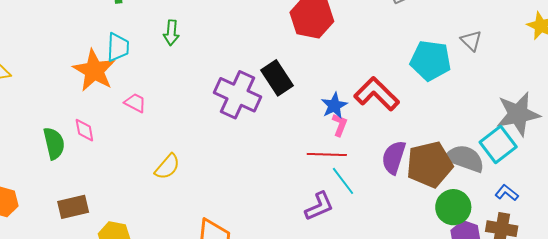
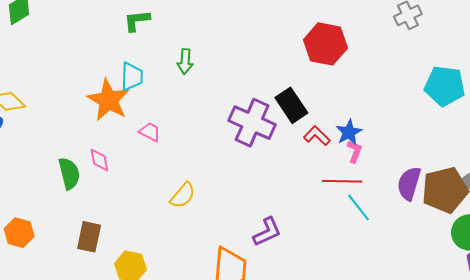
red L-shape: (377, 94) -> (317, 136), moved, size x0.6
purple L-shape: (319, 206) -> (267, 232), moved
brown rectangle: (73, 207) -> (89, 237), turned -64

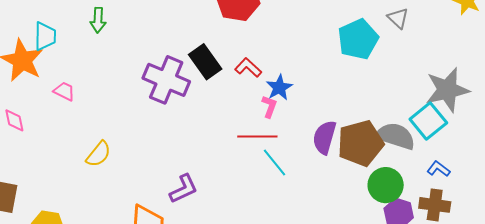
cyan pentagon: (445, 86) -> (358, 39), turned -30
blue star: (349, 132) -> (279, 87), moved
red L-shape: (317, 136) -> (248, 68), moved

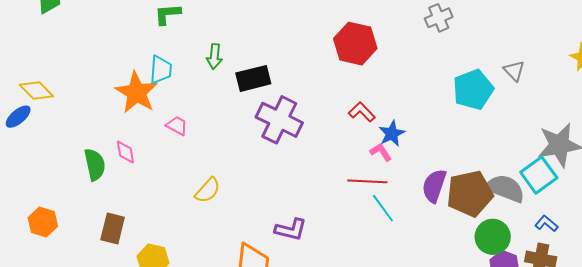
black rectangle: (205, 62) -> (253, 78), moved, turned -72
pink L-shape: (269, 107) -> (381, 152), turned -55
purple L-shape: (184, 189) -> (291, 230), turned 36

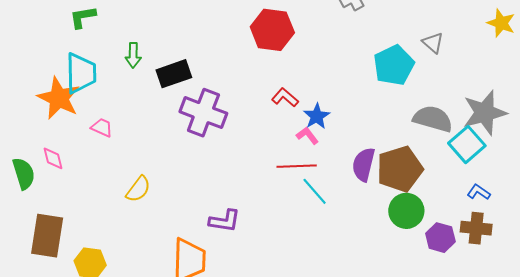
cyan trapezoid: (161, 70) -> (81, 73), size x1.4
gray semicircle: (505, 188) -> (433, 119), moved
brown rectangle: (113, 229) -> (47, 236), size x1.4
green circle: (493, 237) -> (406, 211), moved

